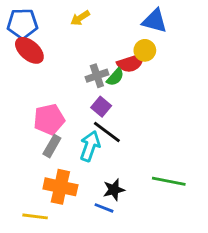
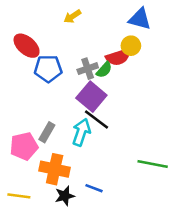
blue pentagon: (22, 24) -> (48, 69), moved
purple square: (101, 107) -> (91, 97), size x1.6
pink pentagon: (49, 119) -> (24, 146), moved
black star: (114, 190) -> (65, 196), moved
yellow line: (35, 216) -> (19, 196), moved

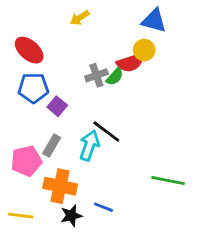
blue pentagon: (48, 69) -> (33, 88), moved
purple square: (91, 97) -> (57, 106), moved, size x0.6

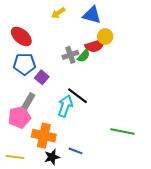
blue triangle: (154, 21) -> (92, 15), moved
gray rectangle: (52, 145) -> (28, 101), moved

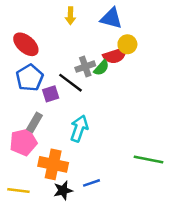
yellow arrow: (58, 13) -> (70, 16), turned -56
blue pentagon: (24, 64) -> (30, 78), turned -30
purple square: (42, 77) -> (51, 94), turned 32
black line: (78, 96) -> (70, 83), moved
blue line: (76, 151) -> (92, 183), turned -40

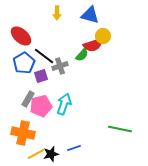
gray cross: (85, 67) -> (60, 66), moved
black line: (70, 83) -> (44, 56), moved
pink pentagon: (23, 142) -> (41, 106), moved
orange cross: (53, 164) -> (23, 133), moved
yellow line: (18, 190) -> (36, 154), moved, turned -36

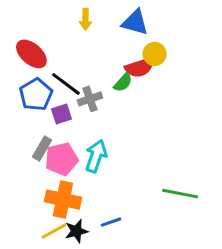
orange cross: (23, 133) -> (63, 200), moved

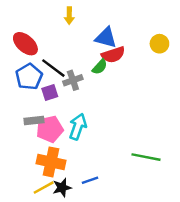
blue triangle: (135, 22) -> (106, 38), moved
yellow circle: (155, 54) -> (159, 44), moved
gray rectangle: (42, 149) -> (34, 121), turned 54

